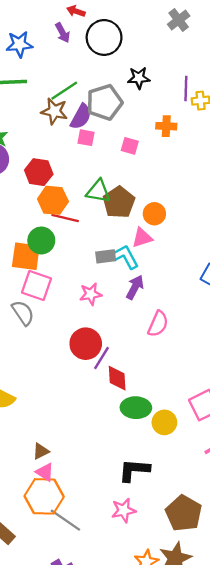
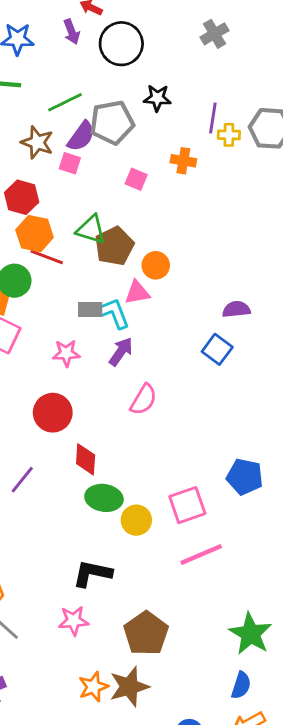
brown star: (54, 111) -> (37, 142), moved
pink square: (86, 138) -> (70, 163), moved
purple line: (101, 358) -> (22, 480), moved

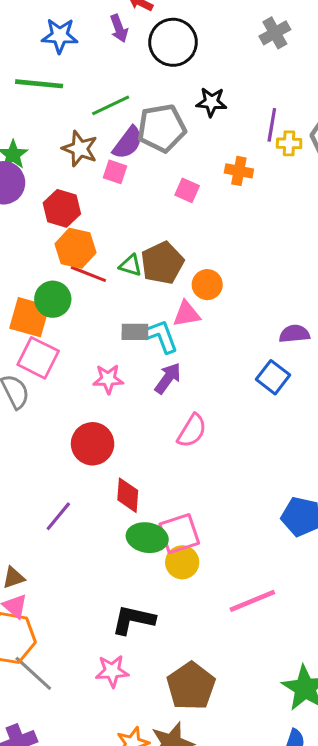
green triangle: (91, 230) -> (131, 265), moved, size x0.7
pink square: (187, 505) -> (179, 534), moved

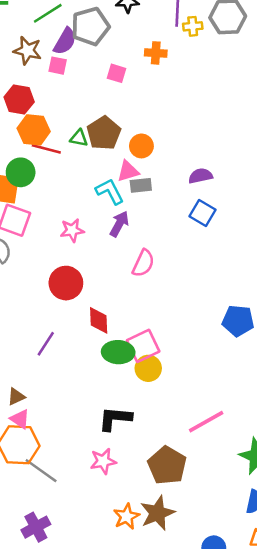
gray rectangle: (135, 332) -> (141, 185), moved
purple semicircle: (294, 334) -> (200, 176), moved
pink line: (252, 601) -> (206, 422), moved

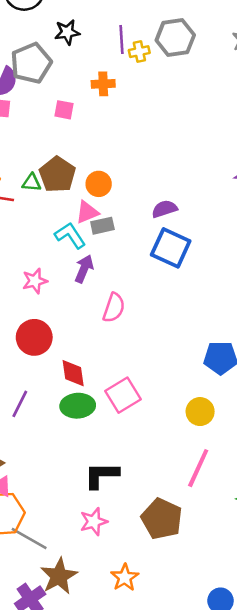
blue square: (202, 213) -> (171, 248), size x1.4
green ellipse: (118, 352) -> (78, 406), moved
yellow circle: (148, 368) -> (200, 412), moved
pink line: (206, 422) -> (198, 468), turned -30
brown star: (157, 513) -> (59, 576), moved

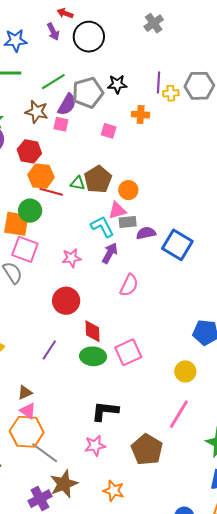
black star: (67, 32) -> (117, 84), moved
purple semicircle: (164, 209) -> (146, 233), moved
orange star: (125, 577) -> (114, 491), turned -30

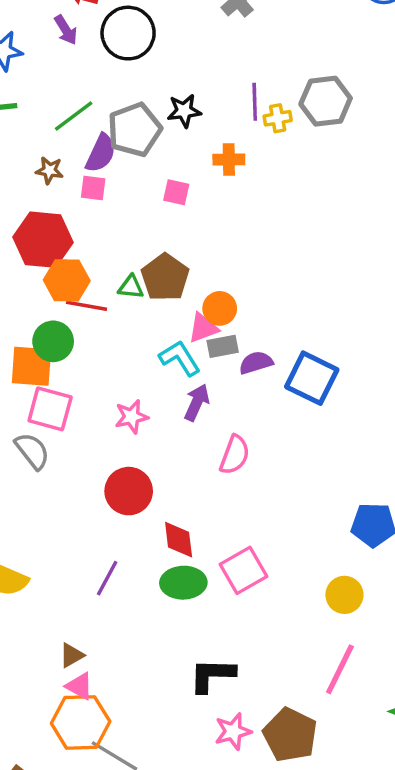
brown star: (37, 112) -> (49, 170), size x0.7
red hexagon: (29, 151) -> (43, 240), size x1.4
orange circle: (128, 190) -> (220, 308), moved
pink star: (95, 446) -> (233, 731), moved

